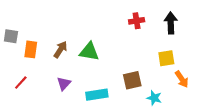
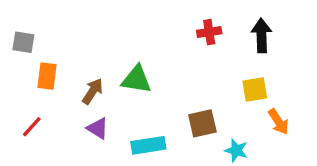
gray square: (11, 36) -> (23, 42), moved
brown arrow: (61, 49) -> (93, 91), moved
purple triangle: (64, 84) -> (98, 128), turned -40

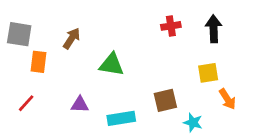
gray square: (23, 42) -> (19, 34), size x1.4
brown arrow: (93, 91) -> (72, 38), moved
purple triangle: (98, 128) -> (80, 105), turned -30

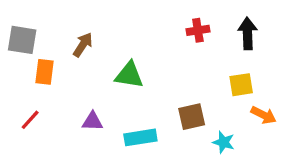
orange arrow: (227, 99) -> (264, 115), turned -30

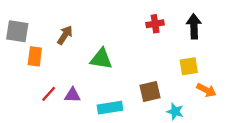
red line: (30, 120) -> (49, 94), moved

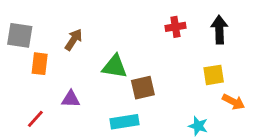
brown square: (150, 91) -> (143, 88), moved
red line: (49, 94) -> (35, 119), moved
purple triangle: (72, 95) -> (71, 99), moved

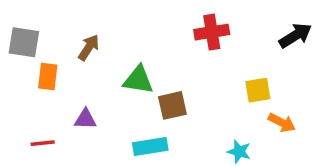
red cross: (175, 27) -> (212, 32), size x1.4
black arrow: (219, 30) -> (295, 35), moved, turned 60
red line: (35, 119) -> (43, 143), turned 42

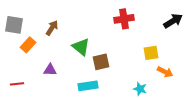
orange rectangle: (48, 76) -> (28, 45), turned 35
green triangle: (138, 80) -> (81, 47), turned 30
red line: (43, 143) -> (17, 84), moved

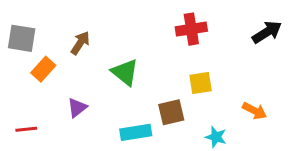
yellow square: (151, 53) -> (201, 83), moved
brown square: (101, 62) -> (171, 112), moved
purple triangle: (50, 70) -> (77, 108), turned -40

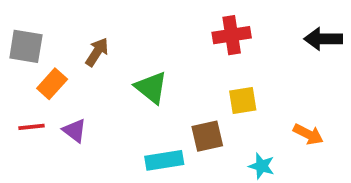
black arrow: (267, 32) -> (323, 39), turned -148
purple triangle: (77, 108) -> (75, 131), moved, turned -45
red line: (26, 129) -> (32, 127), moved

